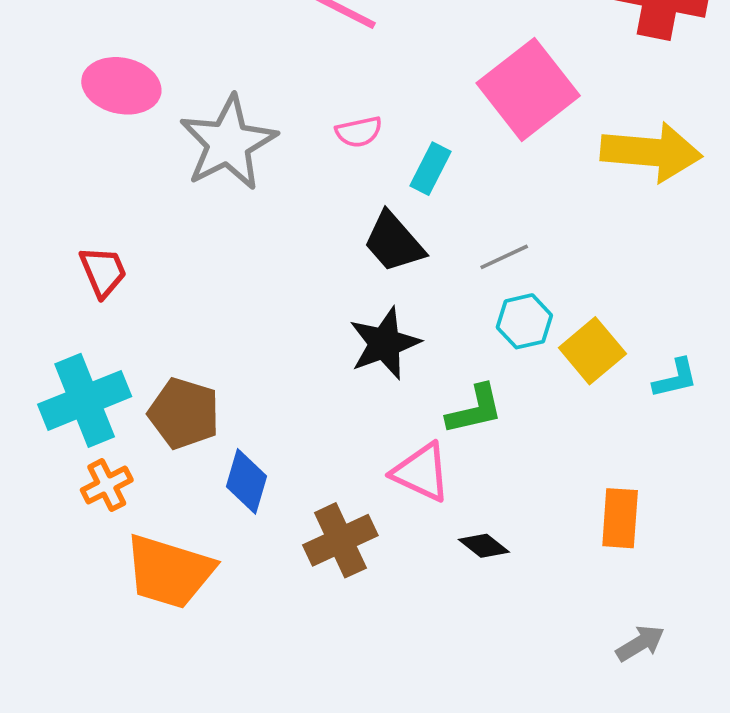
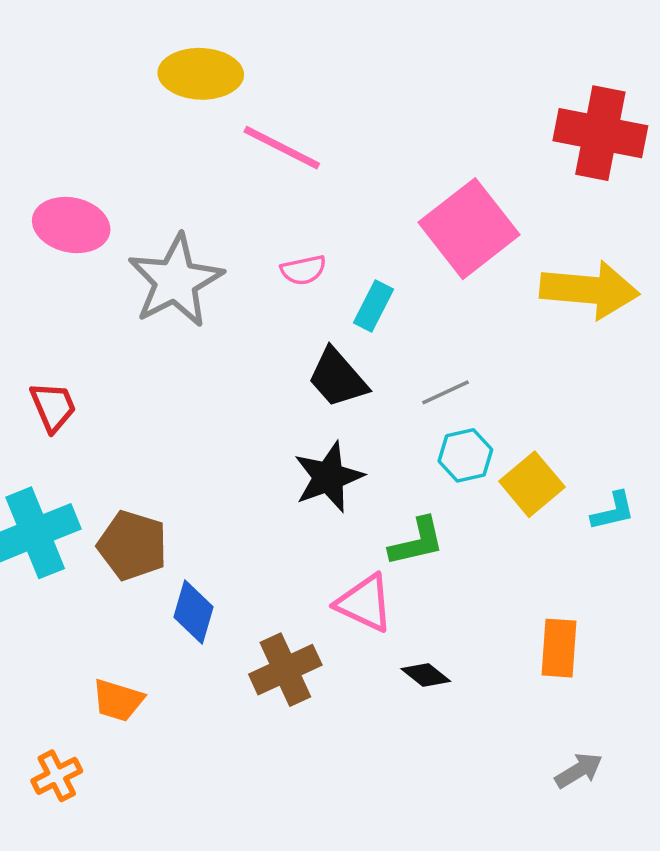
orange cross: (107, 485) -> (57, 776), moved
orange trapezoid: (169, 572) -> (118, 700), size x0.6

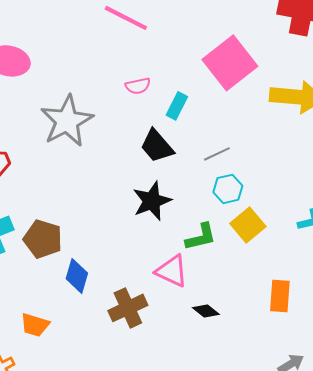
gray star: (176, 281) -> (67, 121), moved
yellow square: (532, 484) -> (248, 225), moved

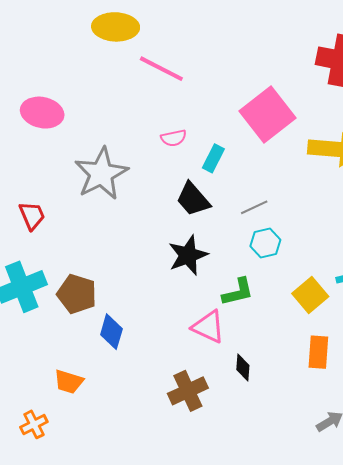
yellow square: (248, 225) -> (310, 295), moved
brown cross: (128, 308) -> (188, 391), moved
black diamond: (206, 311) -> (243, 367), turned 56

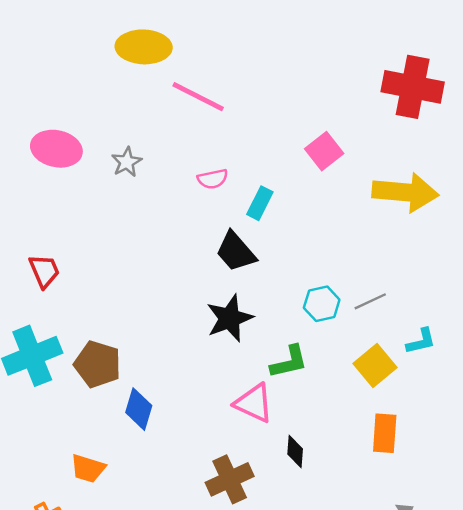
pink square: (267, 115) -> (324, 151), size x0.6
gray star: (101, 174) -> (127, 162), moved, size x0.5
gray line: (254, 207) -> (370, 301), moved

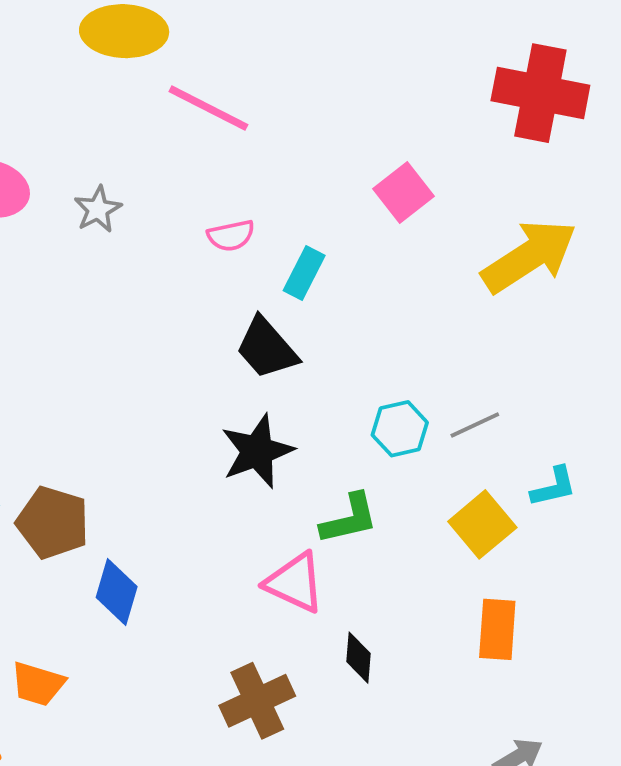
yellow arrow: (405, 192) -> (529, 256), turned -38

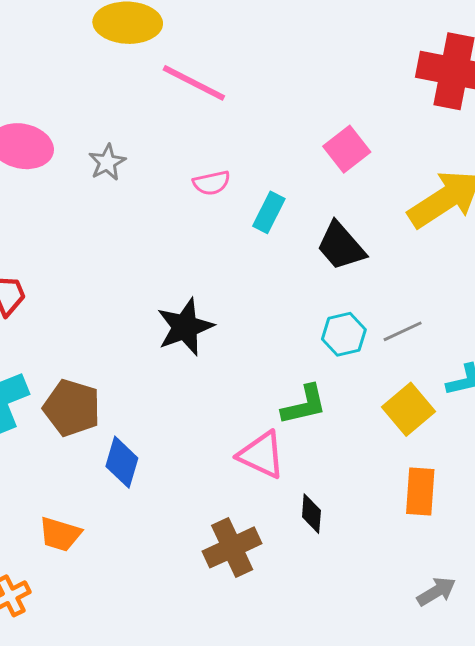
black trapezoid: (267, 348) -> (341, 246), moved
black star: (257, 451) -> (185, 327), moved

